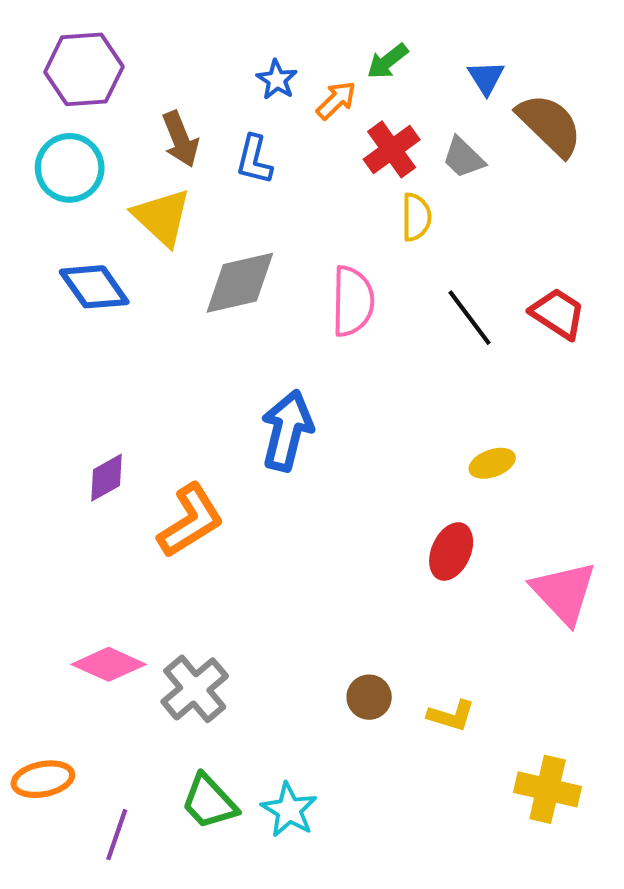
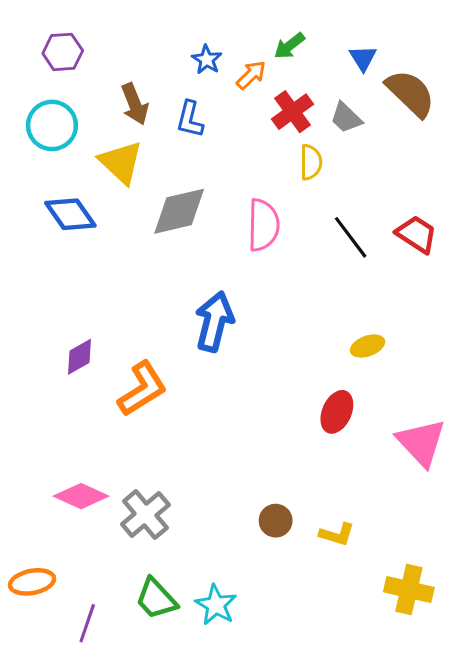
purple hexagon: (84, 69) -> (63, 52), size x0.7

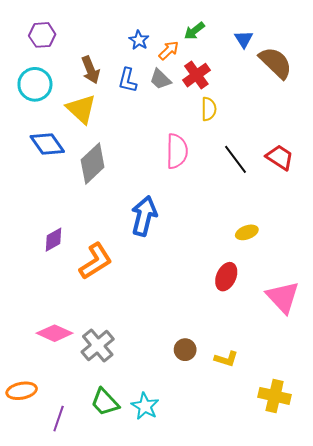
gray trapezoid: (346, 118) -> (160, 79), moved
gray diamond: (179, 211) -> (93, 164), moved, turned -30

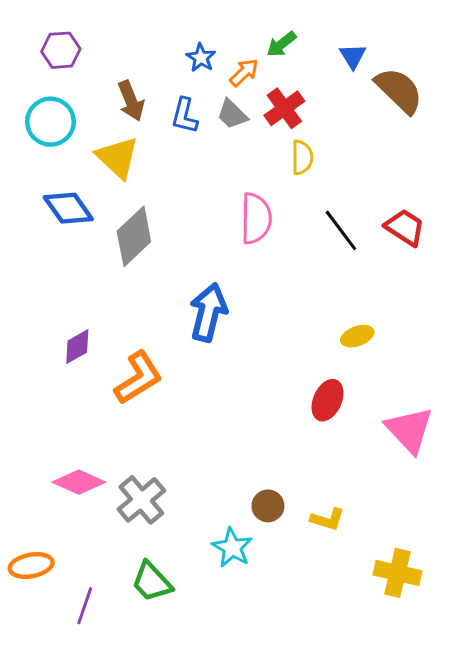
cyan star: (145, 406) -> (232, 548), moved

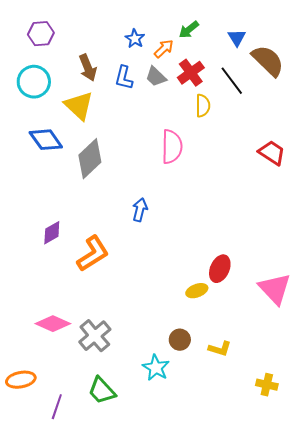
black line: (341, 230) -> (232, 81), moved
blue arrow: (208, 312) -> (140, 210), size x0.6
yellow ellipse: (357, 336) -> (197, 291), moved
yellow cross: (398, 573) -> (267, 385), size x0.7

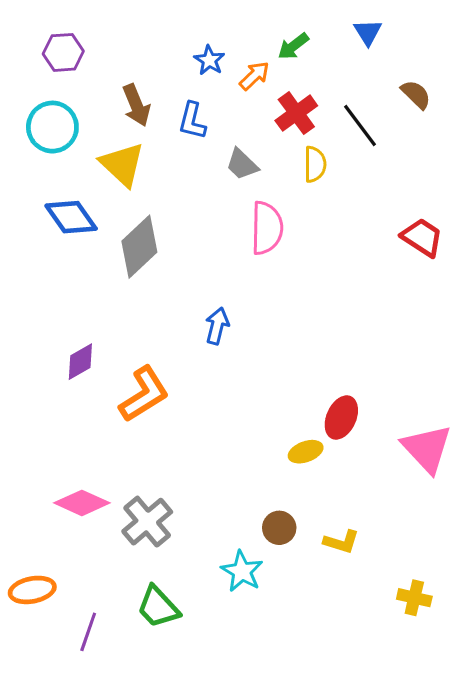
blue triangle: (237, 38) -> (368, 32), moved
brown semicircle: (268, 61) -> (416, 94), size x0.6
gray trapezoid: (156, 77) -> (242, 164), moved

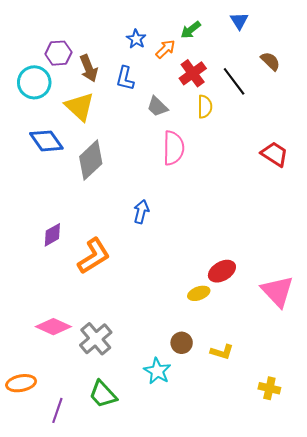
purple hexagon: (63, 52) -> (58, 53), moved
red ellipse: (341, 418) -> (222, 271), turned 36

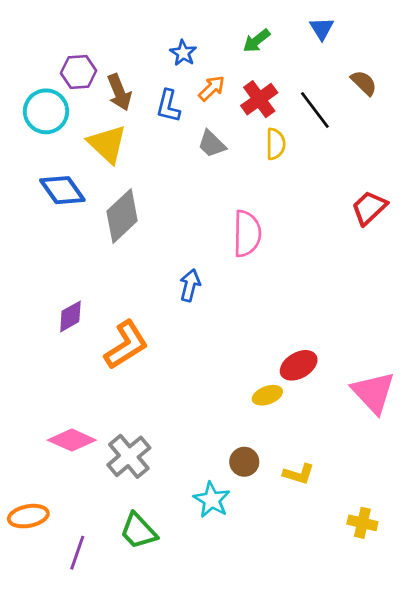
orange arrow: (165, 49) -> (212, 88), moved
pink semicircle: (174, 148) -> (247, 234), moved
red trapezoid: (274, 154) -> (369, 208), turned -76

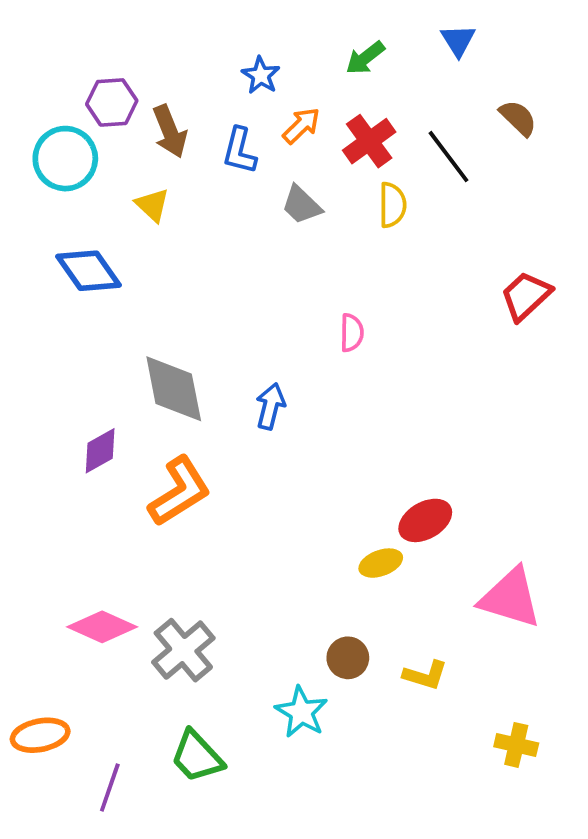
yellow triangle: (107, 144) -> (152, 205), size x0.6
gray diamond: (122, 216) -> (174, 389), moved, turned -58
pink semicircle: (247, 234) -> (352, 333), size x0.6
pink triangle: (373, 392) -> (510, 598), moved, turned -30

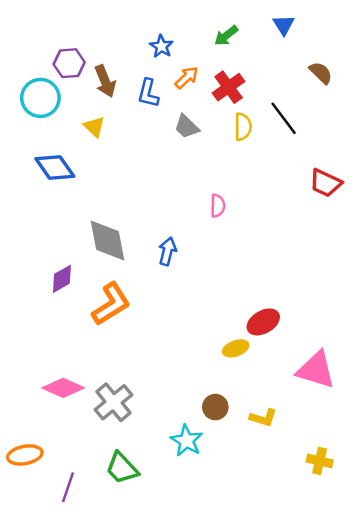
black line: (448, 157) -> (284, 118), moved
red trapezoid: (526, 296) -> (326, 183), turned -112

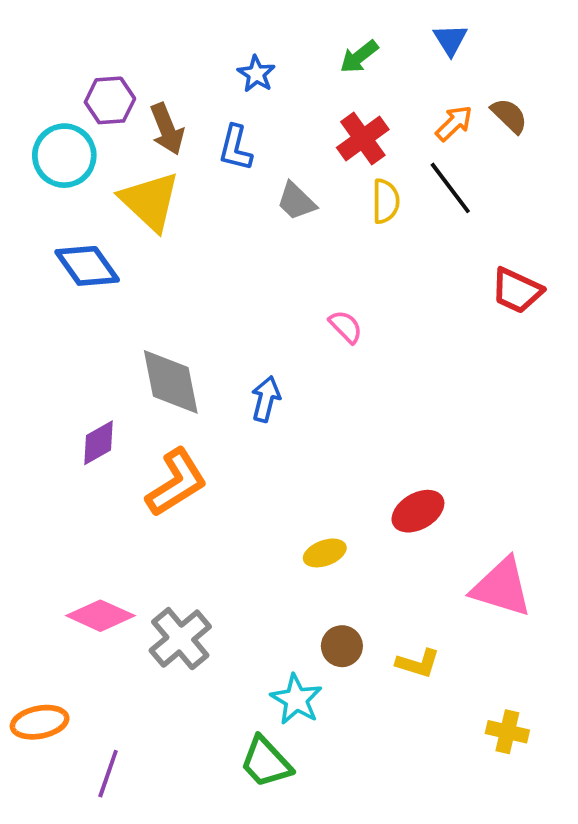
orange arrow: (187, 78) -> (454, 123), moved
yellow triangle: (94, 127) -> (150, 201), size x1.8
pink semicircle: (218, 206) -> (346, 327), turned -45
yellow ellipse: (236, 348) -> (325, 553), moved
green trapezoid: (122, 468) -> (266, 762), moved

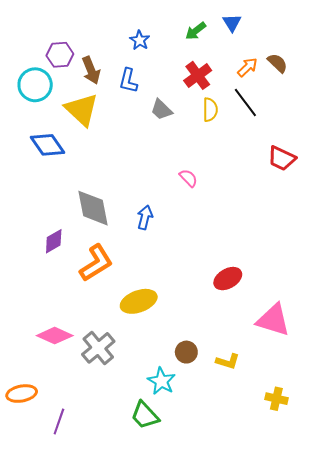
blue triangle: (450, 40) -> (232, 23), moved
yellow ellipse: (325, 553) -> (139, 301), moved, size x1.6

